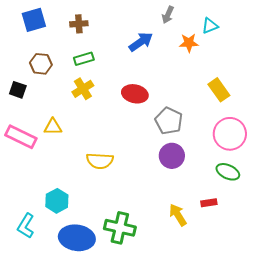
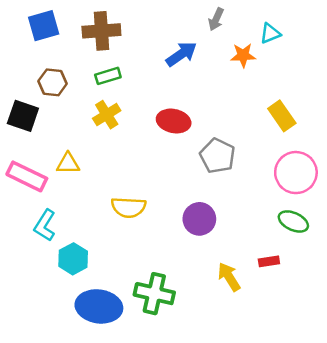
brown cross: (79, 24) -> (101, 31), size x1.6
black square: (18, 90) -> (23, 116), size x1.4
purple circle: (172, 156) -> (199, 219), moved
cyan L-shape: (26, 226) -> (45, 225), moved

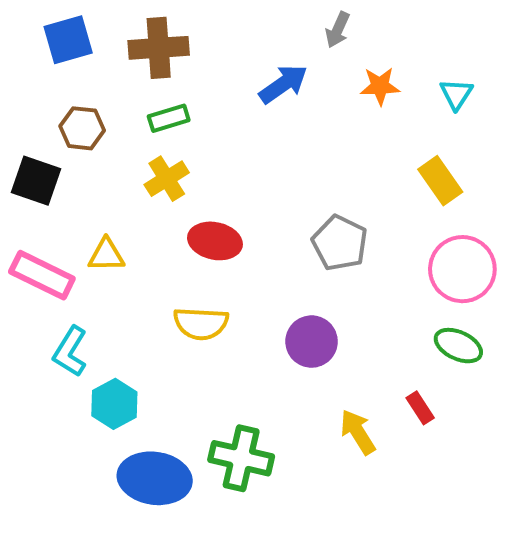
cyan triangle: (270, 33) -> (456, 94), moved, turned -35
red ellipse: (174, 121) -> (215, 241), moved
red rectangle: (269, 261) -> (420, 408), turned 66

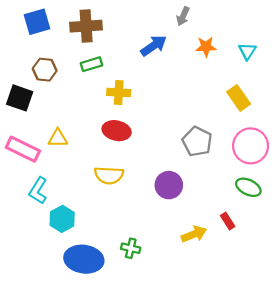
yellow cross: (167, 179) -> (119, 92), moved, turned 35
gray pentagon: (340, 243) -> (197, 142), moved
yellow arrow: (358, 432) -> (194, 234), turned 100
green cross: (241, 458) -> (131, 248), size x0.6

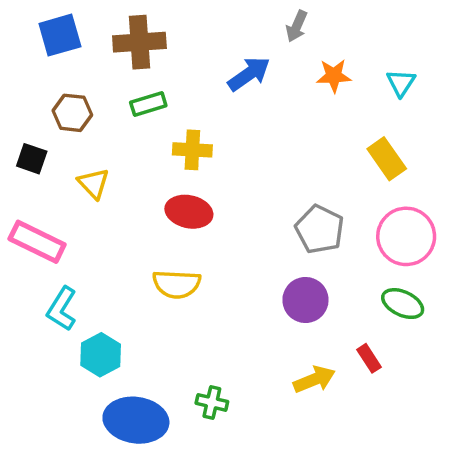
black square: (20, 98) -> (32, 159), size x0.7
yellow triangle: (58, 138) -> (94, 183), moved, turned 48
purple circle: (169, 185) -> (305, 300), moved

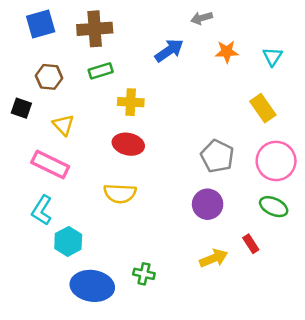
gray arrow: (297, 26) -> (202, 18), turned 50
pink rectangle: (37, 242) -> (50, 165), moved

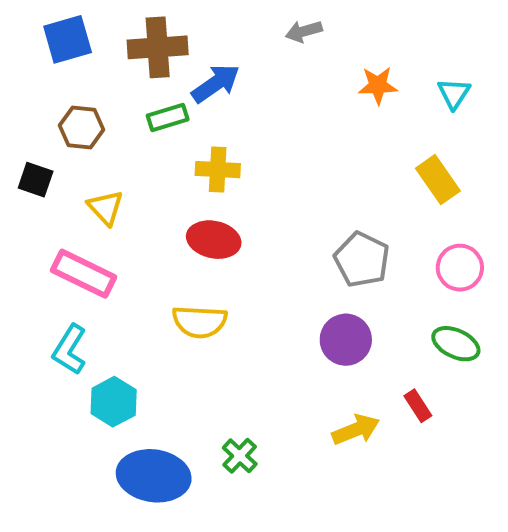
gray arrow: (202, 18) -> (304, 31), moved
blue arrow: (169, 50) -> (216, 83), moved
pink circle: (276, 161) -> (460, 268), size x0.7
green cross: (144, 274) -> (240, 456), turned 30

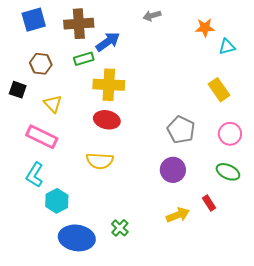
orange star: (378, 85) -> (205, 28), moved
cyan triangle: (454, 93) -> (227, 47), turned 42
yellow cross: (218, 170) -> (109, 85), size x1.4

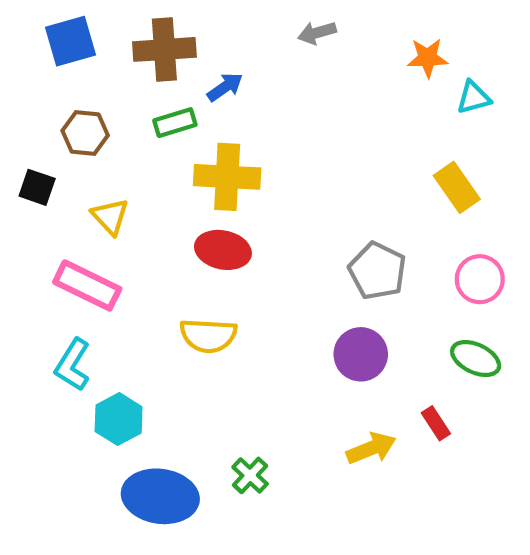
blue arrow: (108, 42) -> (225, 87), size x0.7

